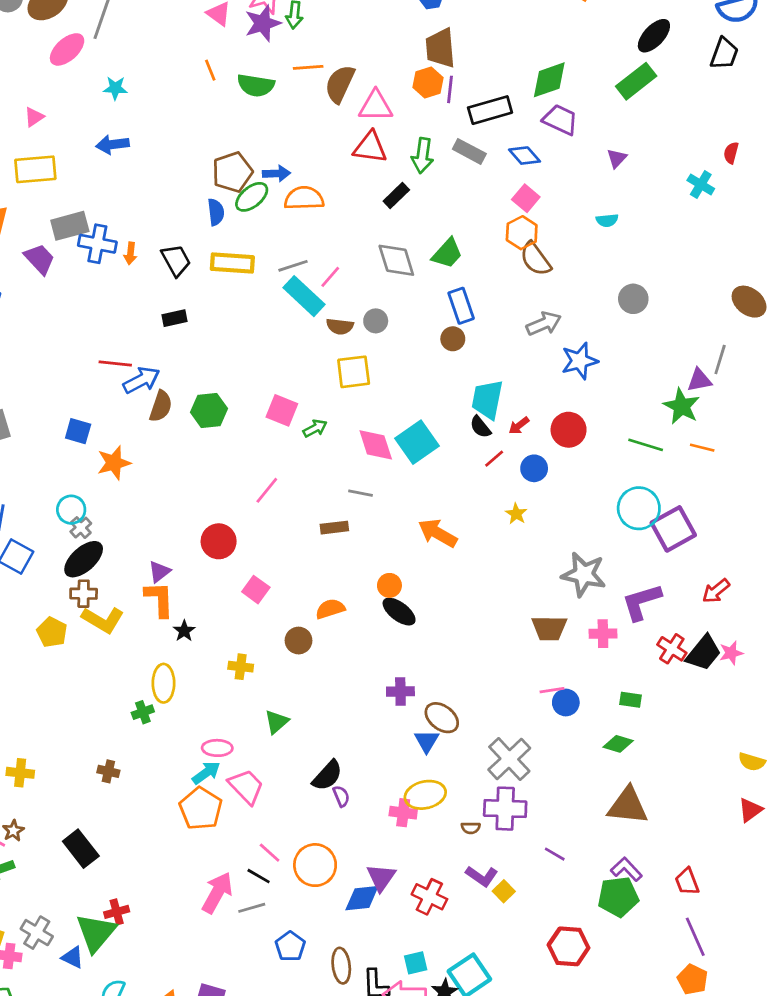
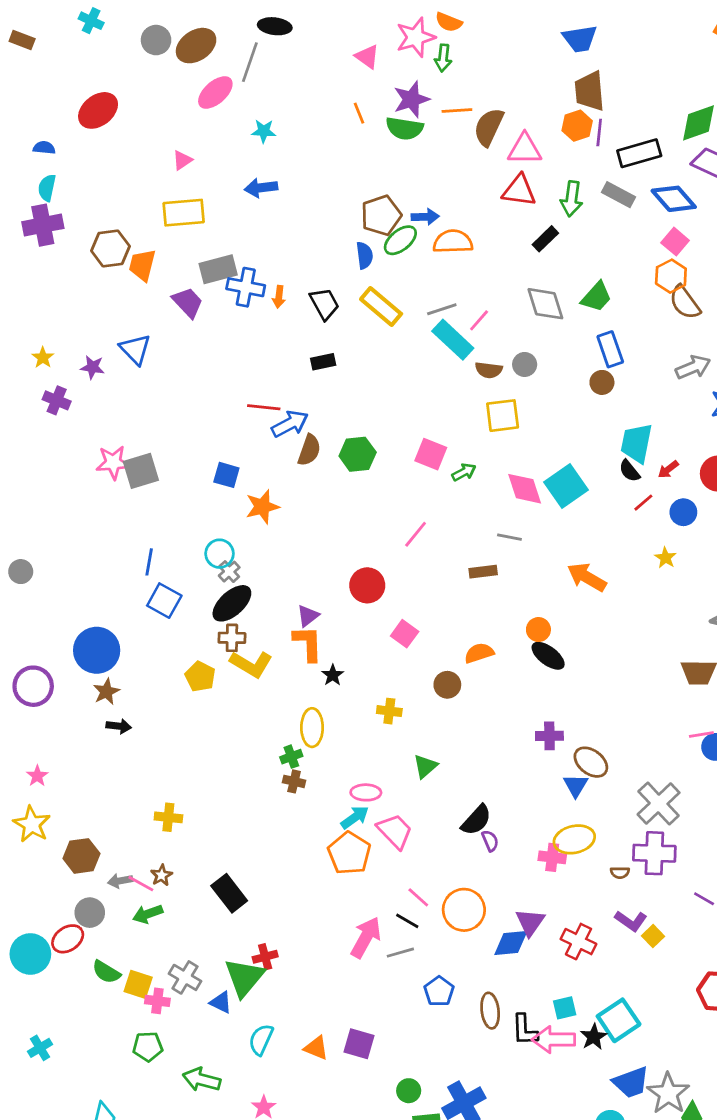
purple star: (263, 23) -> (411, 99), moved
blue diamond: (524, 156) -> (674, 199), size x1.4
yellow rectangle: (232, 263) -> (381, 306), turned 36
brown cross: (108, 771) -> (294, 781), moved

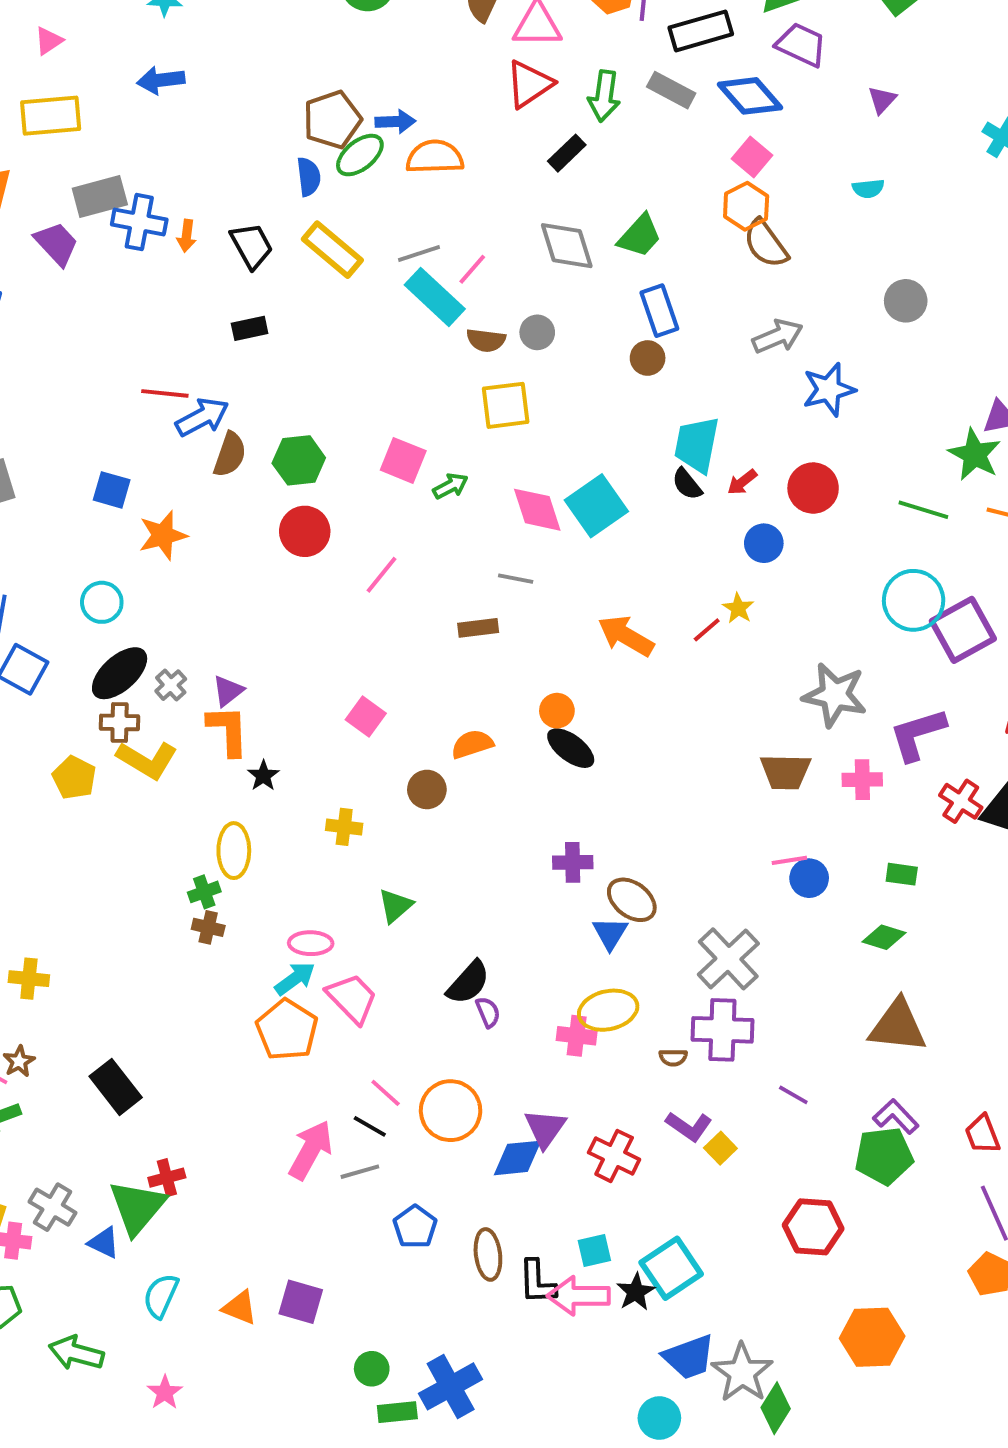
red triangle: (519, 191) -> (529, 84), turned -42
red line: (643, 503) -> (707, 630), moved
gray cross: (229, 572) -> (171, 685), moved
red circle: (367, 585) -> (305, 531), moved

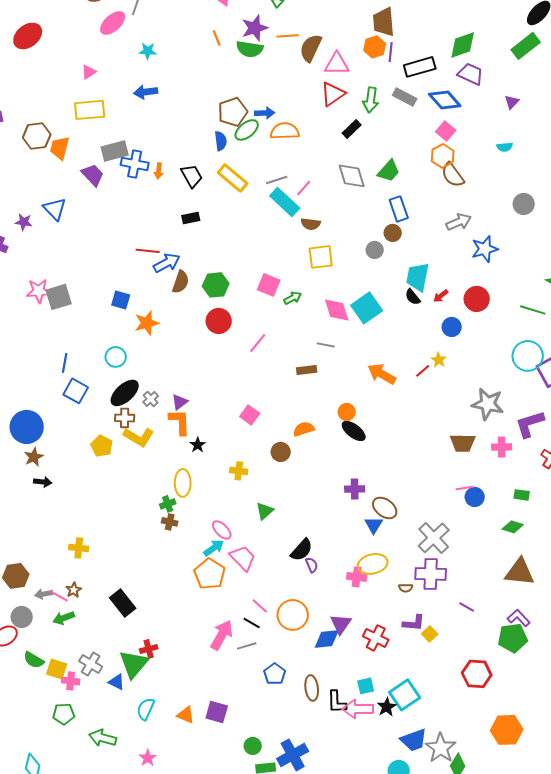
gray circle: (537, 332) -> (375, 250), moved
pink ellipse: (311, 943) -> (222, 530), turned 45
purple L-shape: (689, 1126) -> (414, 623), turned -30

